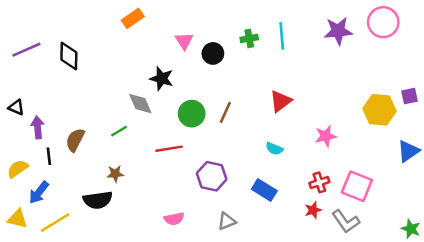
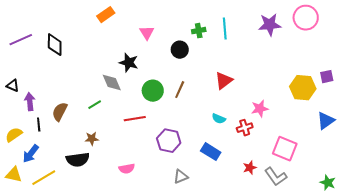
black circle: (213, 53) -> (180, 50), moved
red cross: (319, 182) -> (245, 128), moved
pink semicircle: (174, 219) -> (127, 169), moved

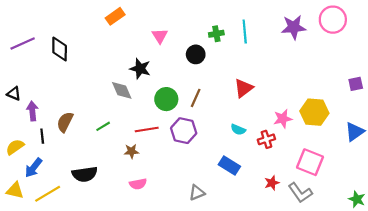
yellow hexagon: (303, 88) -> (314, 112), moved
green line: (95, 105) -> (103, 126), moved
brown star: (92, 139) -> (131, 151), moved
purple hexagon: (169, 141) -> (184, 131), moved

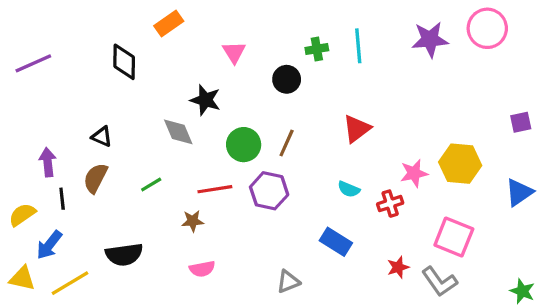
black diamond: (60, 49) -> (124, 62), moved
black triangle: (14, 94) -> (102, 137), moved

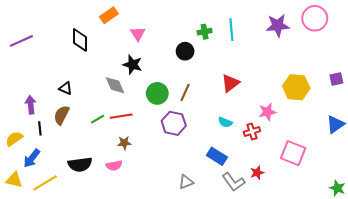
pink triangle: (234, 52) -> (138, 34), moved
yellow hexagon: (460, 164) -> (296, 87), moved
red line: (215, 189) -> (121, 116), moved
pink semicircle: (202, 269) -> (114, 165), moved
gray L-shape: (439, 282) -> (233, 182), moved

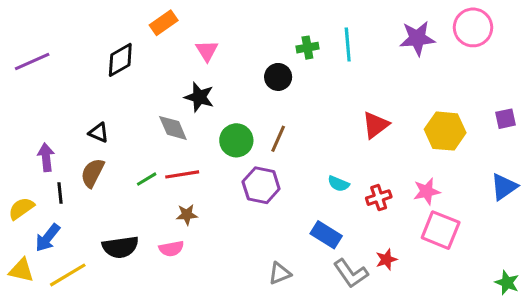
black diamond: (80, 40) -> (120, 60), turned 60
red triangle: (230, 83) -> (376, 125), moved
pink star: (267, 112) -> (427, 191), moved

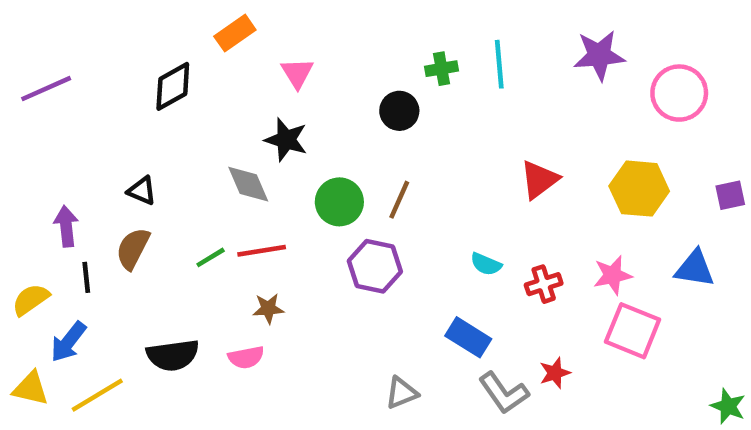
pink circle: (473, 27) -> (679, 93), moved
purple square: (505, 119) -> (730, 195), moved
blue triangle: (504, 187) -> (695, 269), moved, turned 44

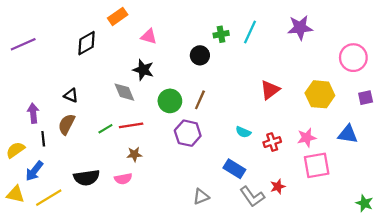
cyan line: (499, 64) -> (250, 32), turned 30
pink triangle: (297, 73) -> (149, 36), turned -42
pink circle: (679, 93) -> (353, 58), moved
pink square: (633, 331) -> (317, 165), turned -32

